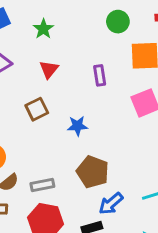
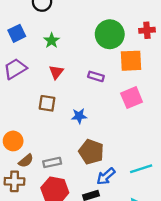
green circle: (118, 22) -> (110, 34), size x1.6
purple rectangle: (100, 75) -> (96, 76), turned -63
brown square: (37, 109) -> (47, 103), turned 36

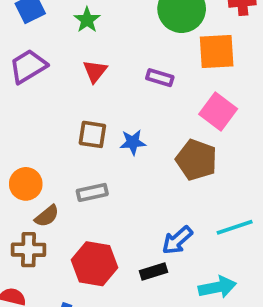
pink square: (132, 98) -> (218, 112), turned -30
brown square: (47, 103) -> (92, 134), moved
brown pentagon: (91, 152) -> (196, 160), moved
gray rectangle: (52, 162) -> (92, 192), moved

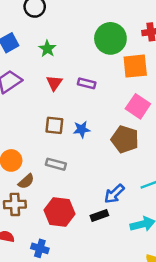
purple rectangle: (160, 78) -> (87, 83), moved
gray rectangle: (92, 192) -> (56, 164), turned 30

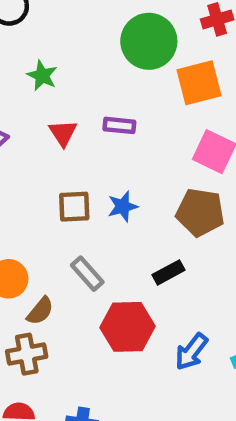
gray rectangle: (56, 164) -> (87, 274), turned 42
blue arrow: (114, 194) -> (191, 352), moved
red hexagon: (59, 212) -> (127, 327), moved
black rectangle: (99, 215) -> (168, 272), moved

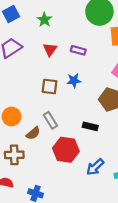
blue star: (123, 206) -> (74, 81), moved
black rectangle: (168, 272) -> (90, 126), turned 32
brown semicircle: (40, 311) -> (33, 133), moved

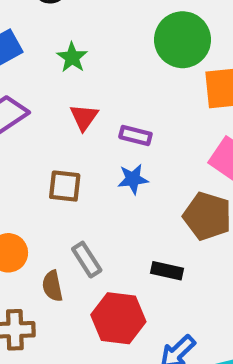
purple rectangle: (78, 50) -> (135, 135), moved
brown square: (50, 86) -> (65, 186), moved
brown semicircle: (33, 133) -> (52, 286), turned 120

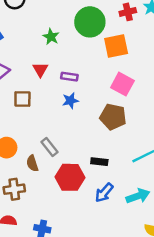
green star: (72, 57) -> (51, 37), moved
brown square: (65, 186) -> (22, 99), moved
black rectangle: (167, 271) -> (99, 162), moved

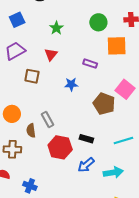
green circle: (90, 22) -> (98, 22), size x0.7
green star: (51, 37) -> (56, 28), moved
purple rectangle: (69, 77) -> (90, 64), moved
pink square: (122, 84) -> (125, 89), moved

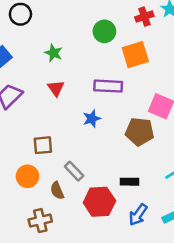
purple rectangle: (90, 64) -> (108, 86), size x1.5
brown square: (32, 76) -> (43, 145), moved

